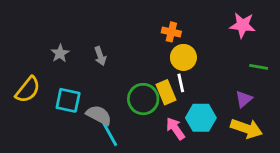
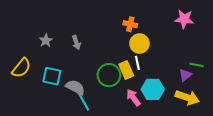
green line: (259, 67) -> (196, 65), moved

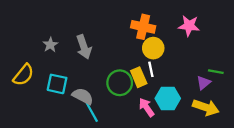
pink star: (184, 19) -> (189, 26), moved
orange cross: (130, 24) -> (143, 27), size x1.5
gray arrow: (76, 43) -> (84, 47), size x1.5

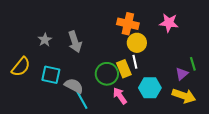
green line: (216, 72) -> (193, 64), turned 64
pink arrow: (146, 107) -> (120, 96), moved

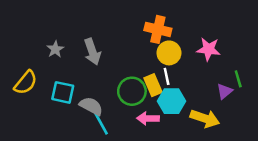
pink star: (169, 23) -> (209, 49), moved
cyan hexagon: (150, 88) -> (171, 101), moved
pink arrow: (120, 96) -> (148, 118), turned -54
yellow arrow: (184, 96) -> (205, 118), moved

